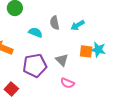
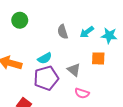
cyan semicircle: (35, 32) -> (45, 58), moved, turned 136
cyan star: (98, 50) -> (109, 36), moved

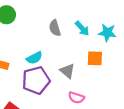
cyan arrow: (87, 32) -> (82, 28), turned -96

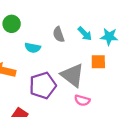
cyan semicircle: (34, 58) -> (33, 48), moved, turned 42
gray triangle: (67, 71) -> (72, 75), size x1.6

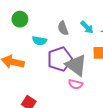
purple pentagon: (43, 85) -> (60, 59), moved
pink semicircle: (82, 100) -> (76, 84), moved

